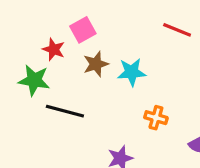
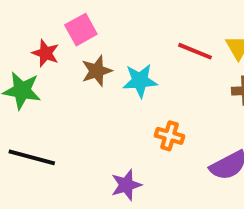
red line: (177, 30) -> (195, 51), moved
black line: (65, 111) -> (32, 157), moved

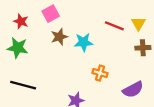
red star: (46, 53) -> (21, 21), moved

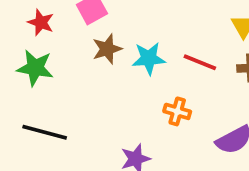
red line: (114, 26) -> (200, 62), moved

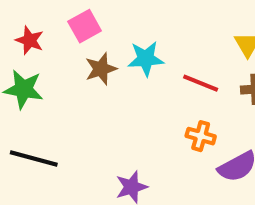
cyan star: (149, 58) -> (146, 59), moved
orange cross: (177, 111) -> (201, 136), moved

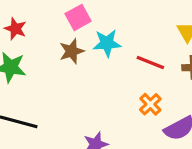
pink square: (85, 26) -> (78, 17), moved
orange cross: (201, 136) -> (150, 104), turned 30

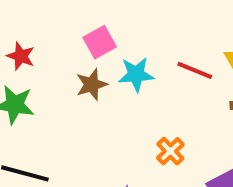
red line: (150, 62) -> (195, 70), moved
orange cross: (150, 104) -> (170, 151), moved

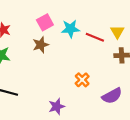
cyan star: (136, 74) -> (70, 29), moved

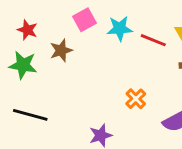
brown star: (41, 45) -> (61, 50), moved

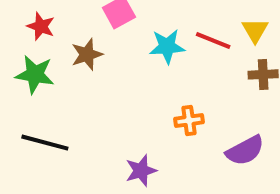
cyan star: (120, 28) -> (167, 46), moved
orange cross: (136, 99) -> (189, 121), turned 36

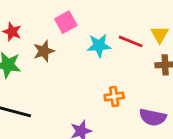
purple semicircle: (245, 151) -> (153, 117), turned 40

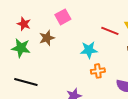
cyan star: (99, 46) -> (89, 50), moved

